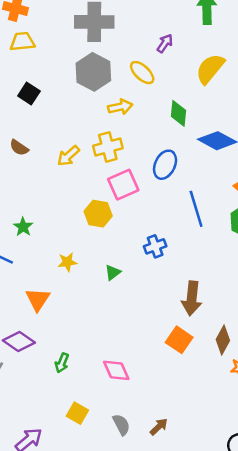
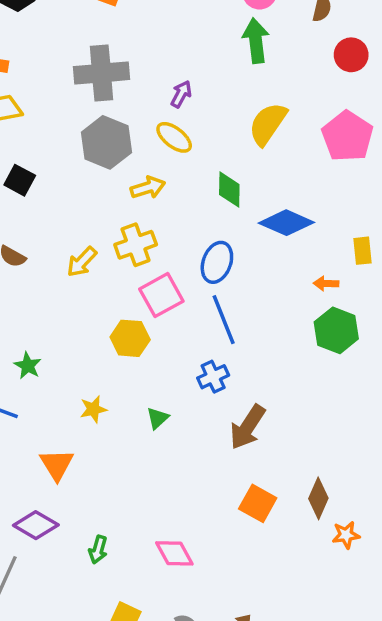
purple arrow: (165, 43) -> (181, 94), moved
blue line: (196, 209) -> (224, 320), moved
brown arrow: (192, 298) -> (248, 427), moved, turned 32

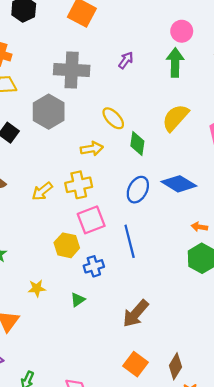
purple arrow: (181, 94) -> (126, 60), moved
gray hexagon: (106, 142) -> (49, 112), moved
green diamond: (229, 190) -> (137, 144), moved
blue ellipse: (217, 262) -> (138, 190), moved
blue cross: (213, 377) -> (94, 266), moved

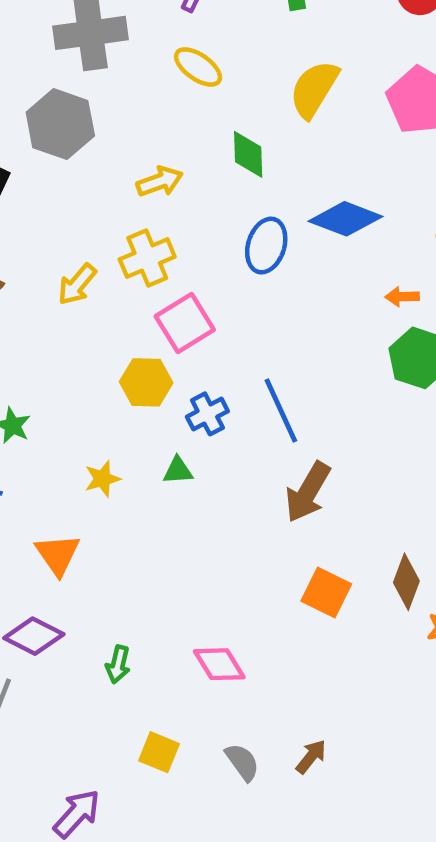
yellow ellipse: (113, 118) -> (198, 67), moved
blue line: (130, 241) -> (281, 411), moved
green triangle: (78, 300) -> (178, 471), moved, turned 42

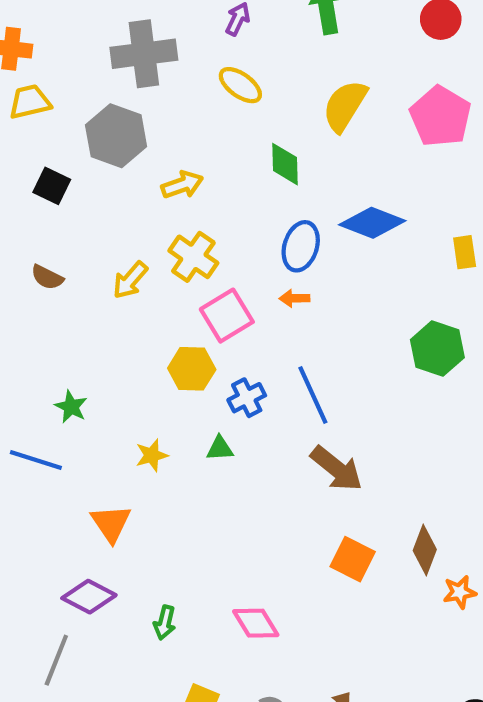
yellow arrow: (160, 182) -> (182, 185), moved
yellow cross: (147, 258) -> (193, 257), turned -33
orange arrow: (402, 297) -> (295, 298), moved
brown arrow: (308, 492) -> (337, 469), turned -82

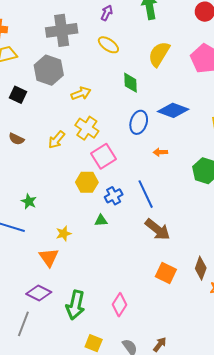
orange arrow: (295, 298) -> (160, 152), moved
yellow star: (152, 455) -> (64, 234), moved
green arrow: (165, 623) -> (75, 305), size x1.8
pink diamond: (256, 623) -> (120, 305), turned 65

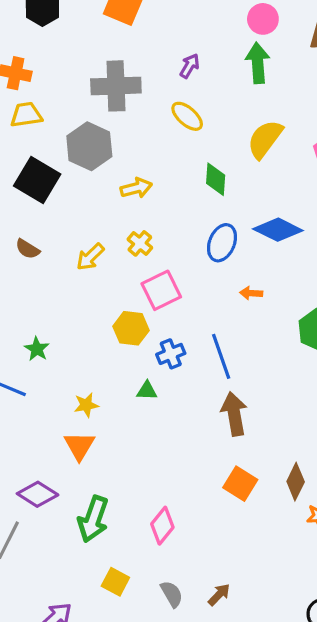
black square: (18, 95) -> (37, 180), size x1.6
yellow cross: (87, 128) -> (140, 243), size x0.7
brown arrow: (158, 229) -> (234, 414), turned -144
orange triangle: (49, 257) -> (79, 446), moved

